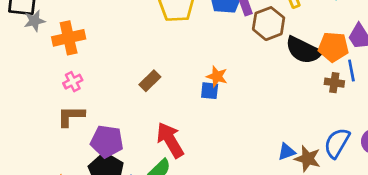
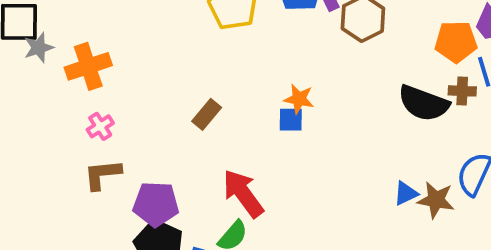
black semicircle: (303, 50) -> (424, 103), moved

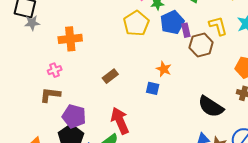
orange cross: (88, 66) -> (70, 39), moved
orange star: (299, 99) -> (164, 69), moved
black semicircle: (424, 103) -> (211, 107), moved

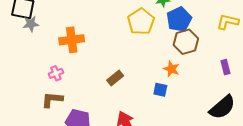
yellow L-shape: (218, 26) -> (228, 22), turned -60
purple rectangle: (186, 30) -> (225, 67), moved
brown hexagon: (201, 45) -> (186, 42), moved
black semicircle: (211, 107) -> (222, 107), turned -72

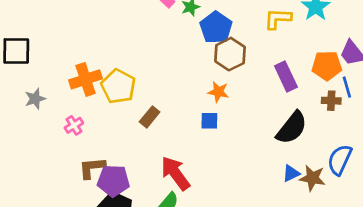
yellow pentagon: (141, 22) -> (118, 86), moved
gray star: (31, 24) -> (35, 99), moved
purple rectangle: (225, 67) -> (286, 76), size x1.5
brown L-shape: (52, 100) -> (92, 168), moved

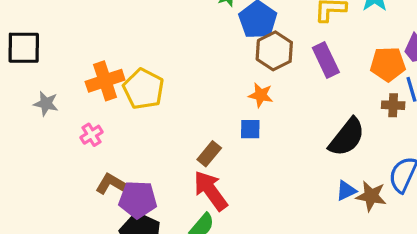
purple rectangle: (286, 76) -> (326, 60), moved
gray star: (35, 99) -> (46, 104), turned 30
brown rectangle: (150, 117) -> (209, 154), moved
brown L-shape: (92, 168) -> (113, 184), turned 36

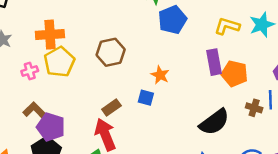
brown hexagon: (274, 51) -> (111, 52), moved
orange pentagon: (388, 64) -> (235, 74), moved
yellow pentagon: (144, 89) -> (59, 62), moved

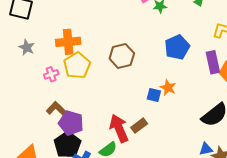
blue pentagon: (172, 20) -> (177, 47), moved
orange star: (160, 75) -> (168, 88), moved
brown rectangle: (111, 108) -> (139, 126), moved

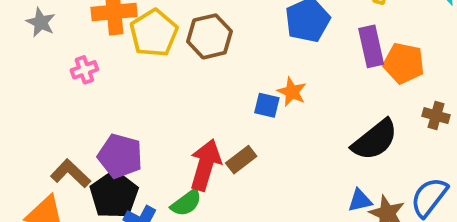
yellow pentagon: (77, 66) -> (154, 33), moved
brown L-shape: (57, 109) -> (71, 173), moved
red arrow: (119, 128) -> (205, 165), turned 40

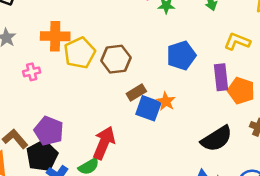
blue square: (267, 105) -> (148, 108), size x1.5
brown rectangle: (241, 160) -> (136, 92), moved

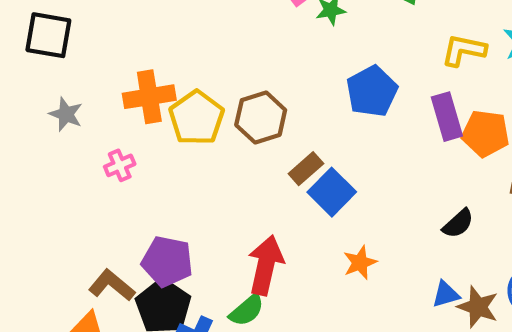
orange star: (166, 101) -> (360, 263), moved, turned 30
blue square: (148, 108) -> (332, 192), turned 35
black semicircle: (217, 139) -> (458, 224), size x0.6

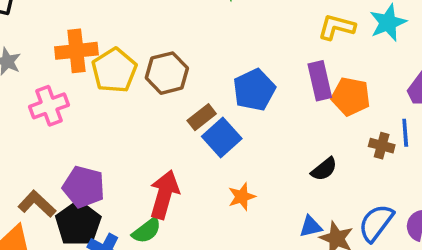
blue pentagon: (372, 91) -> (254, 90), moved
pink cross: (120, 165) -> (49, 106), size x1.5

